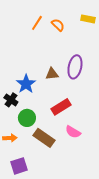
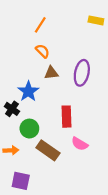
orange semicircle: (58, 25) -> (43, 51), moved
brown triangle: (52, 74) -> (51, 73), moved
red rectangle: (61, 107) -> (67, 117), turned -60
purple square: (19, 166) -> (21, 181), turned 30

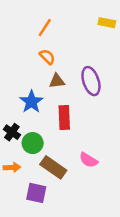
purple ellipse: (82, 73) -> (91, 81), turned -30
black cross: (12, 109) -> (12, 132), moved
red rectangle: (67, 117) -> (64, 118), moved
purple square: (21, 181) -> (36, 193), moved

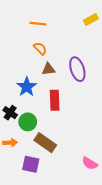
yellow rectangle: (107, 23) -> (91, 19), turned -40
orange line: (45, 28) -> (38, 24), turned 63
pink semicircle: (89, 160) -> (90, 163), moved

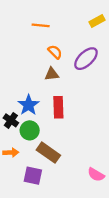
orange semicircle: (40, 48) -> (55, 52), moved
purple ellipse: (77, 69) -> (86, 59), moved, turned 65
blue star: (27, 87) -> (28, 105), moved

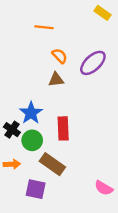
yellow rectangle: (97, 21) -> (102, 13), moved, turned 64
red rectangle: (58, 107) -> (63, 128), moved

